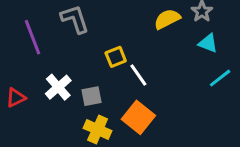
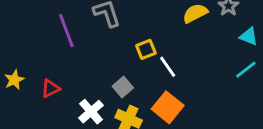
cyan triangle: (208, 43) -> (249, 36), moved
white cross: (58, 87) -> (91, 112), moved
gray square: (92, 96) -> (123, 87), turned -30

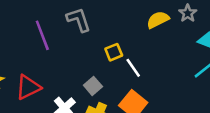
red triangle: (50, 88) -> (28, 87), size x1.5

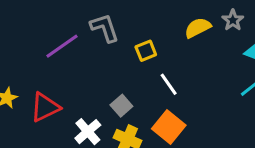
purple line: (42, 35) -> (62, 46), turned 76
yellow square: (114, 52) -> (146, 51), moved

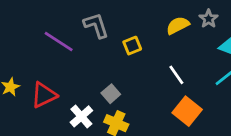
purple line: (62, 46) -> (59, 41), turned 68
white line: (169, 84) -> (176, 75), moved
orange square: (169, 127) -> (187, 111), moved

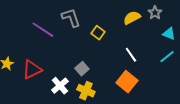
yellow square: (132, 46) -> (98, 33), turned -32
orange square: (187, 111) -> (127, 82), moved

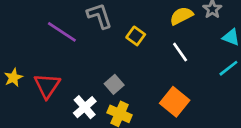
white line: (131, 55) -> (180, 52), moved
red triangle: (32, 70) -> (47, 86), turned -30

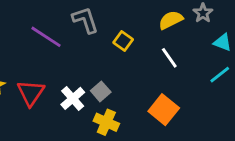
white cross: (85, 107) -> (73, 98), moved

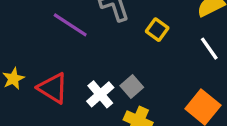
red triangle: (31, 93) -> (53, 88), turned -32

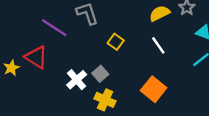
yellow square: (157, 30) -> (116, 42), moved
red triangle: (53, 88) -> (36, 57), moved

